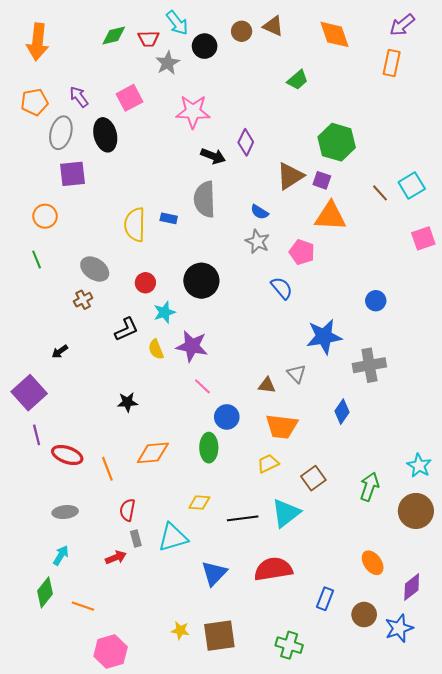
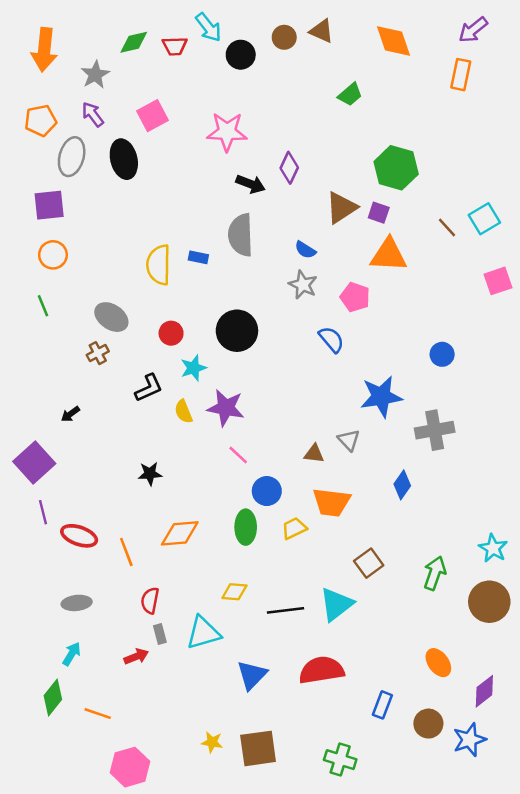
gray star: (168, 63) -> (95, 75), moved
purple square: (73, 174) -> (49, 205), moved
yellow trapezoid: (268, 463) -> (294, 528), moved

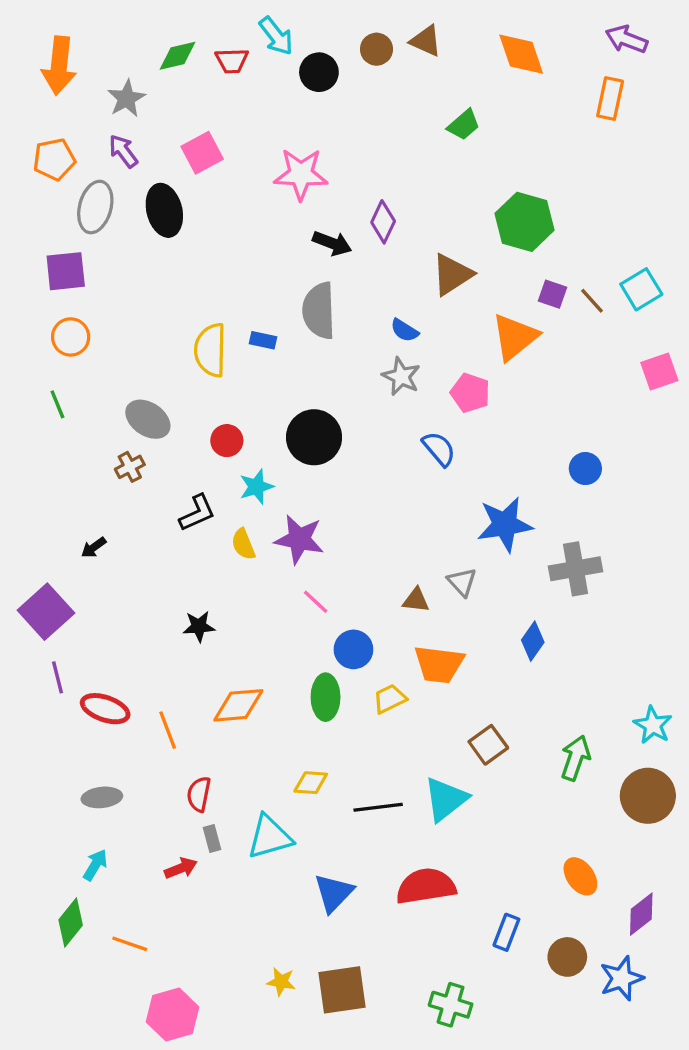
purple arrow: (473, 30) -> (626, 39), turned 60
purple square: (379, 213) -> (552, 294), moved
orange triangle: (389, 255) -> (515, 337), turned -42

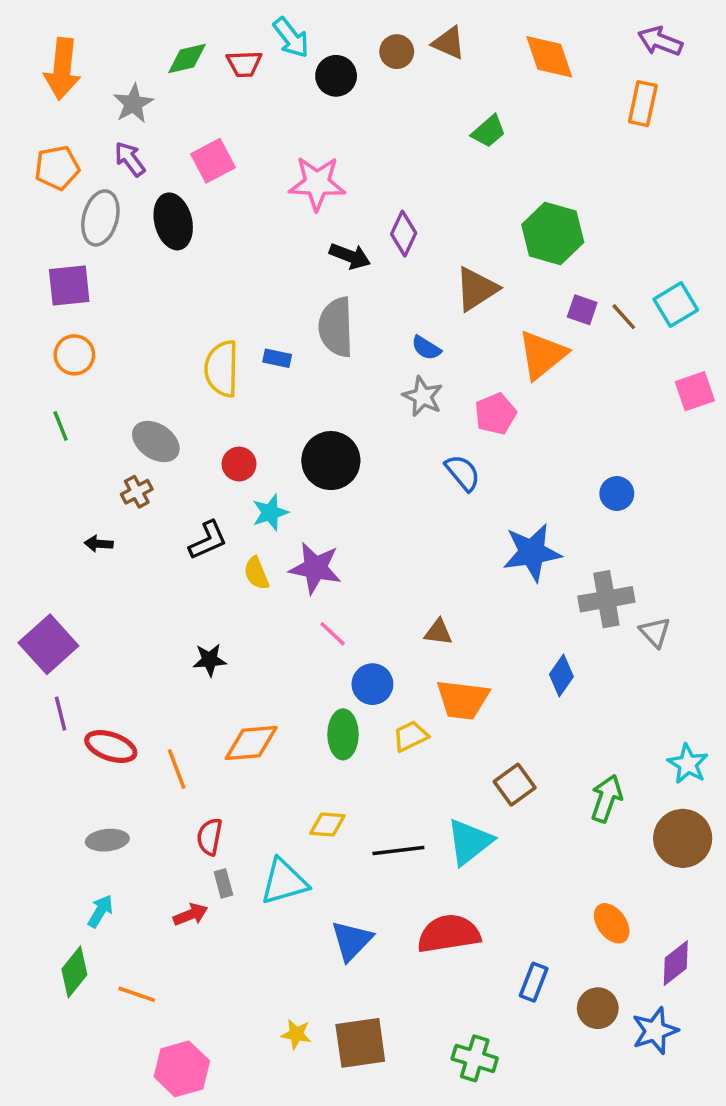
pink pentagon: (470, 393) -> (496, 414), turned 30
black arrow: (94, 547) -> (99, 544), moved, turned 40
gray triangle: (462, 582) -> (655, 632), moved

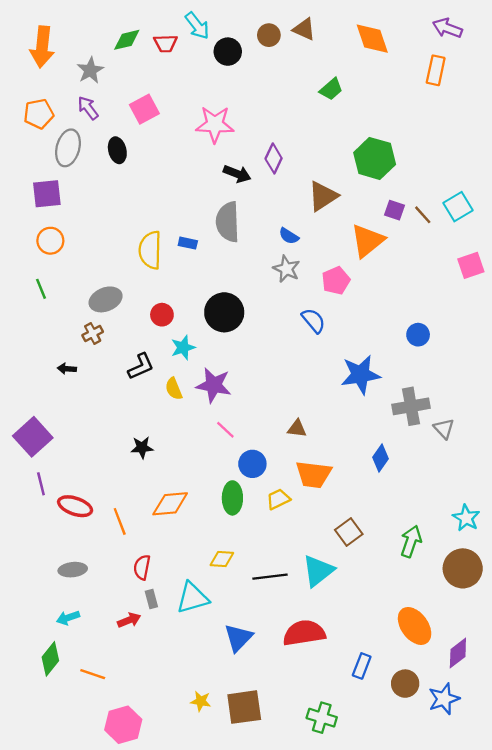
black ellipse: (173, 221) -> (117, 150), size x0.7
gray ellipse: (156, 441) -> (106, 299), turned -56
cyan arrow: (100, 911) -> (68, 618), turned -140
orange ellipse: (612, 923) -> (415, 626), size x1.4

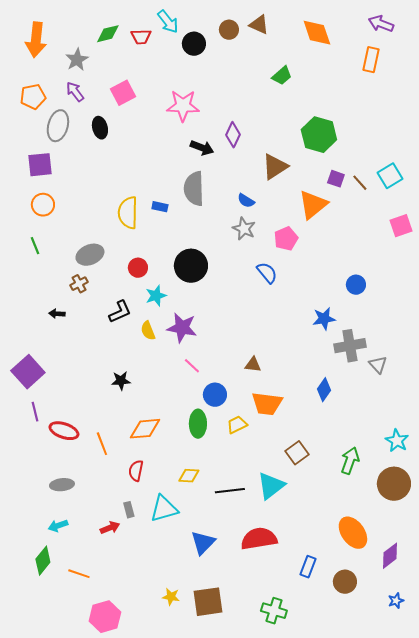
blue star: (360, 375) -> (324, 319), moved, size x0.7
red semicircle: (142, 567) -> (136, 471), moved
blue star: (444, 699) -> (396, 601), moved, size x0.6

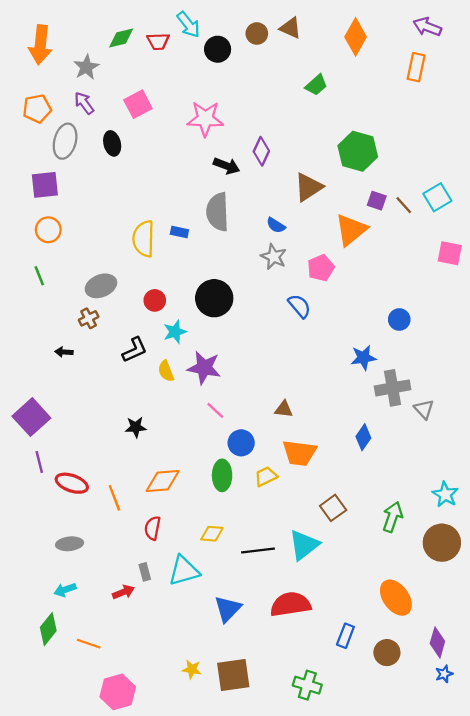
orange diamond: (317, 33) -> (356, 37), turned 48
pink square: (401, 226) -> (450, 253), turned 30
purple diamond: (390, 556) -> (437, 642), moved, turned -36

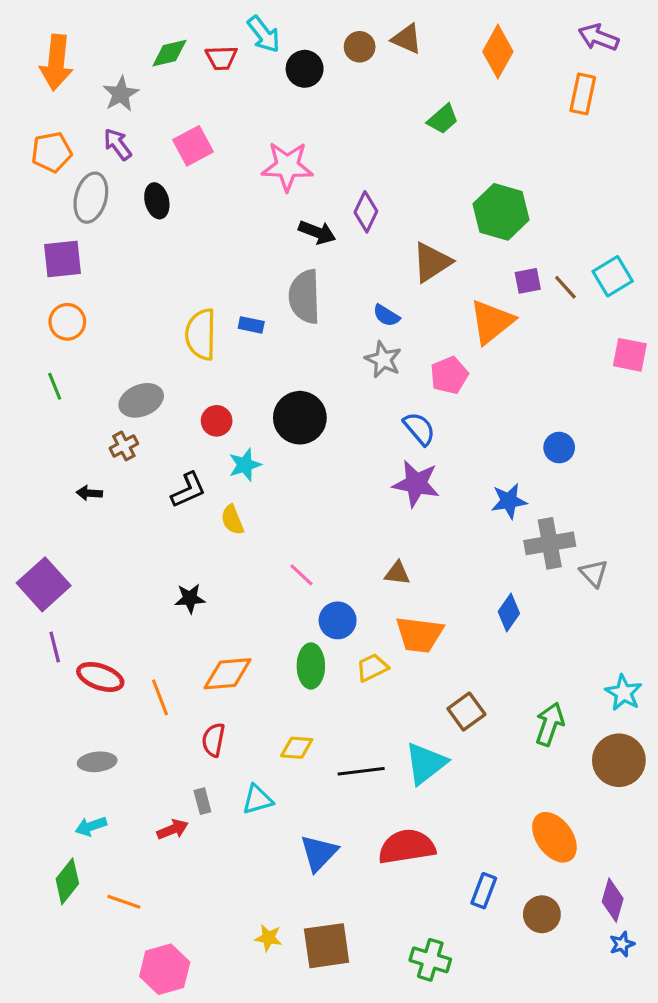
purple square: (377, 201) -> (528, 281), turned -30
purple star: (204, 368) -> (416, 484), moved
cyan triangle: (184, 571) -> (257, 800), size x0.7

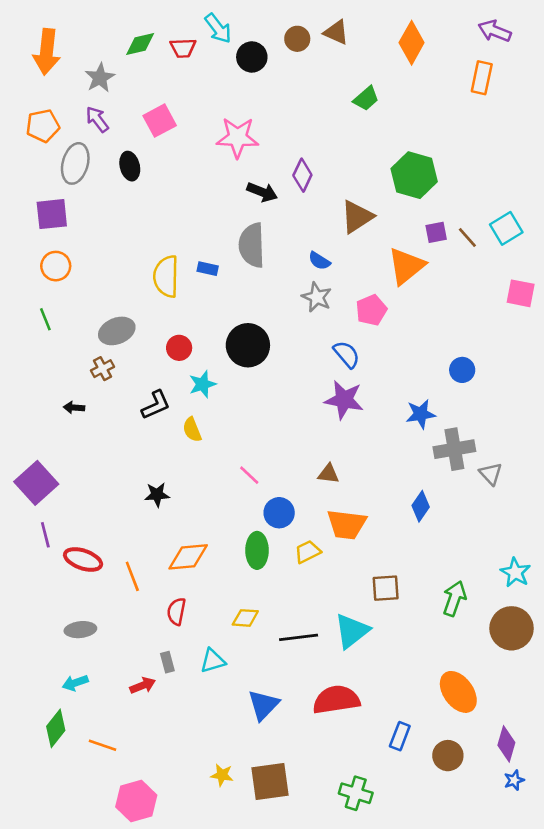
brown square: (466, 712) -> (386, 588), turned 32

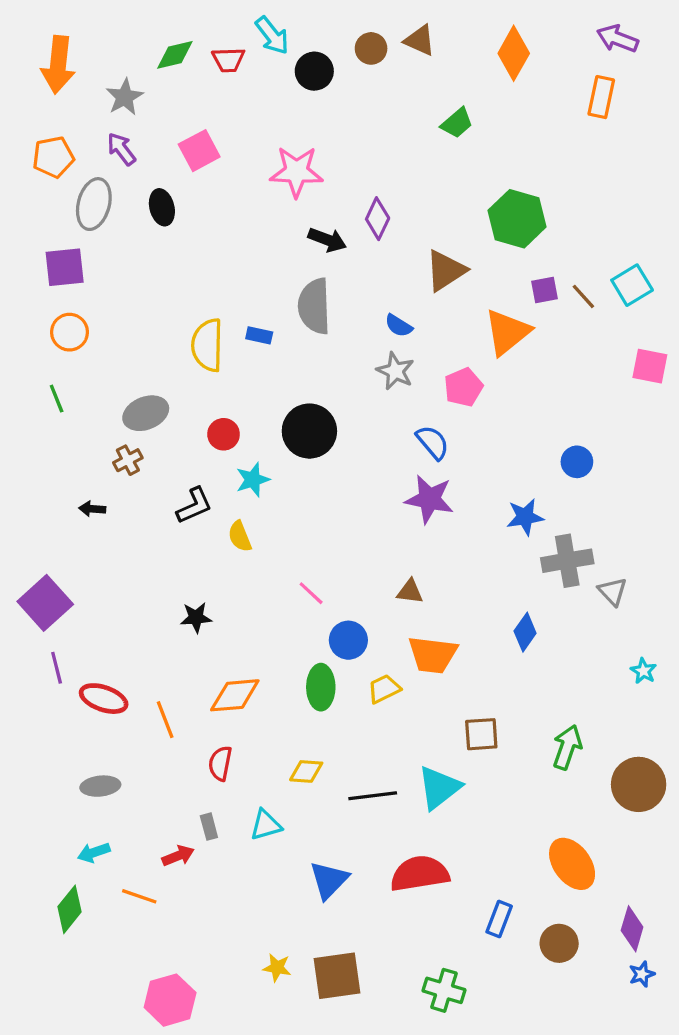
cyan star: (515, 572) -> (643, 671), moved, size x0.7
orange line: (102, 745) -> (139, 896), moved

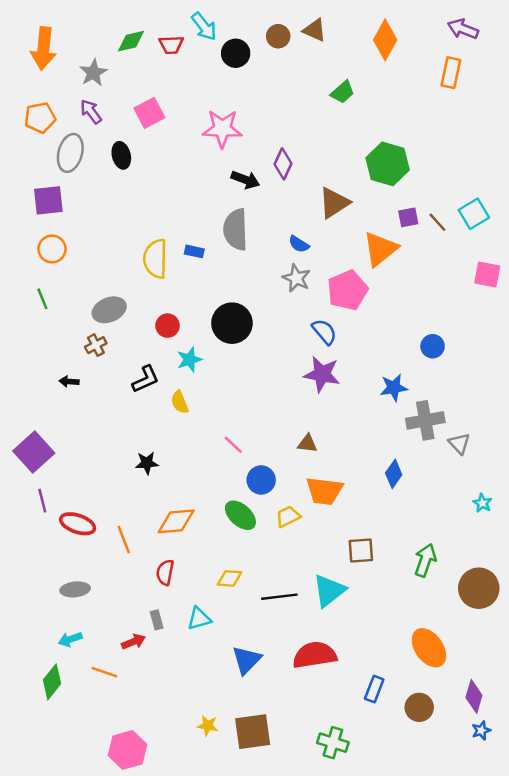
pink pentagon: (463, 387) -> (347, 290), size x1.4
green ellipse: (321, 687) -> (240, 515), turned -48

